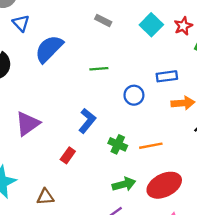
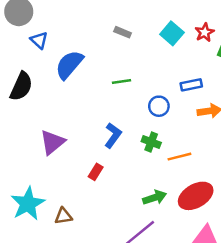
green cross: (118, 144) -> (151, 142), moved
brown triangle: (45, 197) -> (63, 216), moved

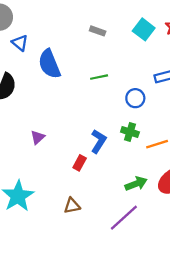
blue semicircle: (69, 65) -> (49, 64), turned -60
blue L-shape: (113, 135) -> (99, 141), moved
purple triangle: (52, 142) -> (38, 137), size x0.6
brown triangle: (63, 216) -> (72, 206), moved

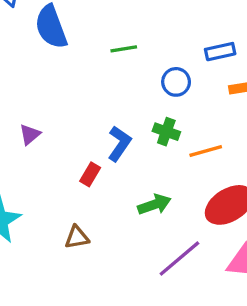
green arrow: (136, 184) -> (154, 205), moved
purple line: (124, 218) -> (179, 258), moved

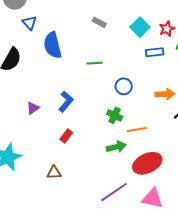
blue rectangle: (220, 52) -> (155, 52), moved
blue L-shape: (119, 144) -> (66, 102), moved
green arrow: (154, 205) -> (116, 147), moved

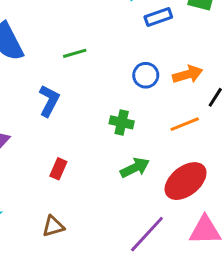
blue circle: (124, 86) -> (146, 75), moved
blue L-shape: (66, 102) -> (49, 101), moved
orange line: (137, 130) -> (185, 124), moved

